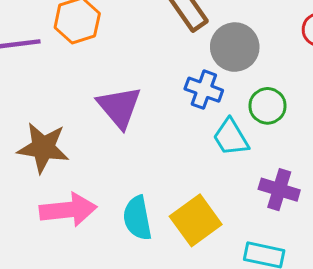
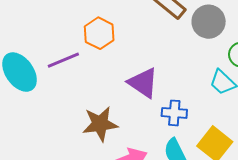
blue cross: (204, 90) -> (174, 113), moved

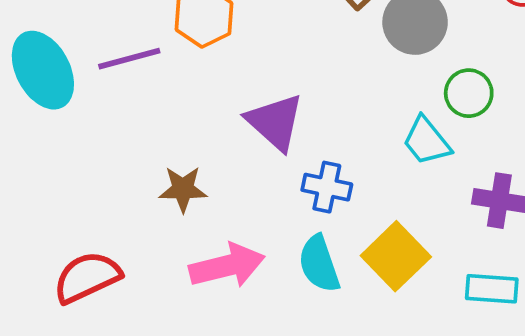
brown star: (100, 124) -> (183, 189), size x0.7

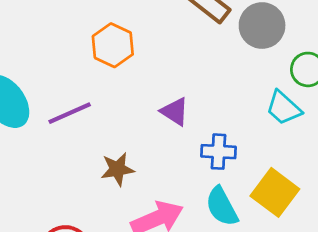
purple line: (129, 59) -> (70, 113), moved
purple triangle: (275, 122) -> (175, 112), size x0.7

